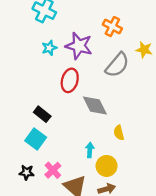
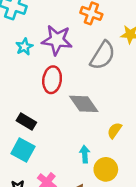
yellow semicircle: (119, 133) -> (114, 130), turned 56

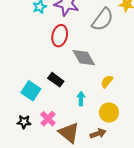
black rectangle: (26, 121) -> (56, 80), moved
yellow circle: (106, 169) -> (109, 112), moved

